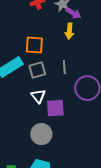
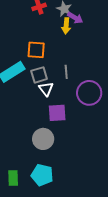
yellow arrow: (69, 31) -> (66, 26), moved
white triangle: (38, 96) -> (46, 89), moved

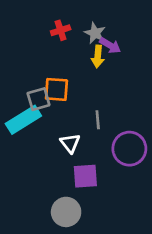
gray square: (39, 75) -> (39, 99), moved

